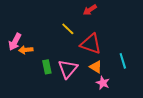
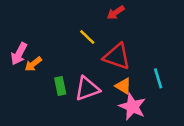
orange arrow: (26, 50) -> (33, 64), turned -32
pink triangle: (68, 69) -> (87, 89), turned 30
pink star: (103, 83) -> (132, 107), size x1.5

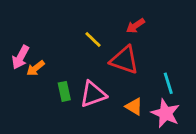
red arrow: (116, 13) -> (135, 26), moved
orange triangle: (123, 86) -> (134, 106), moved
pink star: (132, 107) -> (166, 113), moved

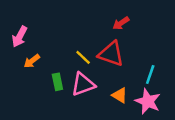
yellow line: (93, 39) -> (83, 57), moved
pink arrow: (20, 57) -> (20, 37), moved
cyan line: (168, 83) -> (150, 74), turned 36

